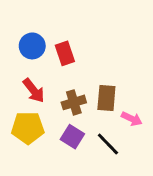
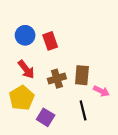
yellow pentagon: (28, 128) -> (22, 98), turned -30
purple square: (72, 137) -> (46, 117), moved
black line: (108, 144) -> (83, 110), turned 30

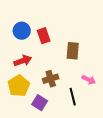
red arrow: (26, 69) -> (23, 61), turned -72
brown rectangle: (82, 75) -> (73, 51), moved
brown cross: (57, 79) -> (51, 79), moved

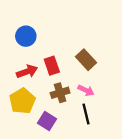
red rectangle: (44, 36) -> (52, 66), moved
brown rectangle: (73, 51) -> (86, 60), turned -48
pink arrow: (89, 80) -> (86, 90), moved

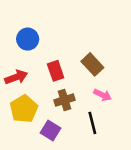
red arrow: (27, 72) -> (16, 77), moved
pink arrow: (86, 90) -> (103, 95), moved

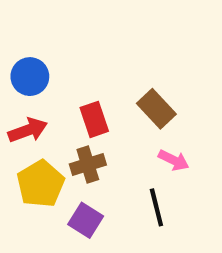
blue circle: (28, 39) -> (30, 77), moved
brown cross: (64, 100) -> (88, 164), moved

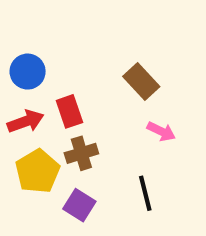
brown rectangle: (156, 109) -> (141, 82), moved
red rectangle: (94, 119) -> (69, 111), moved
pink arrow: (174, 160) -> (161, 131), moved

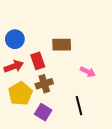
brown rectangle: (141, 82) -> (62, 45), moved, turned -48

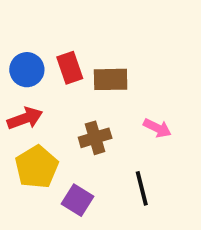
red rectangle: (38, 61) -> (70, 68), moved
brown cross: (44, 84) -> (95, 138), moved

